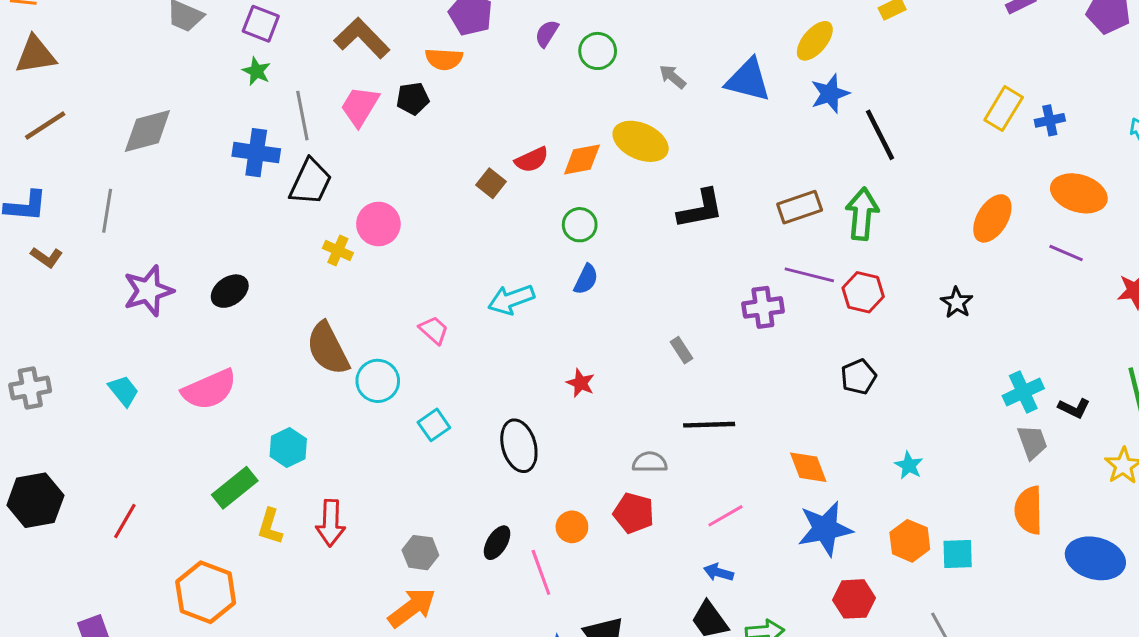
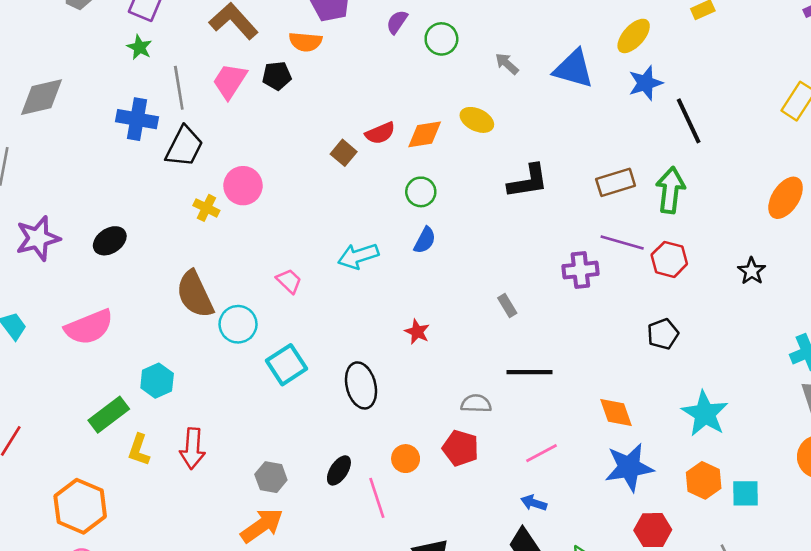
yellow ellipse: (641, 141) -> (477, 120), size x0.7
cyan square: (434, 425) -> (286, 365), size x1.4
cyan star: (909, 465) -> (705, 414), size x1.8

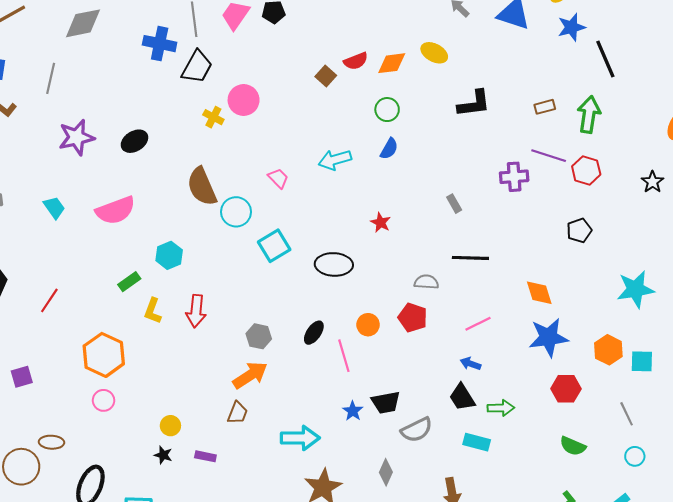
brown rectangle: (616, 182) -> (545, 107), size x0.7
black ellipse: (361, 385) -> (334, 264), turned -75
cyan star: (705, 414) -> (636, 289), moved, turned 30
green rectangle: (109, 415) -> (129, 282), size x0.7

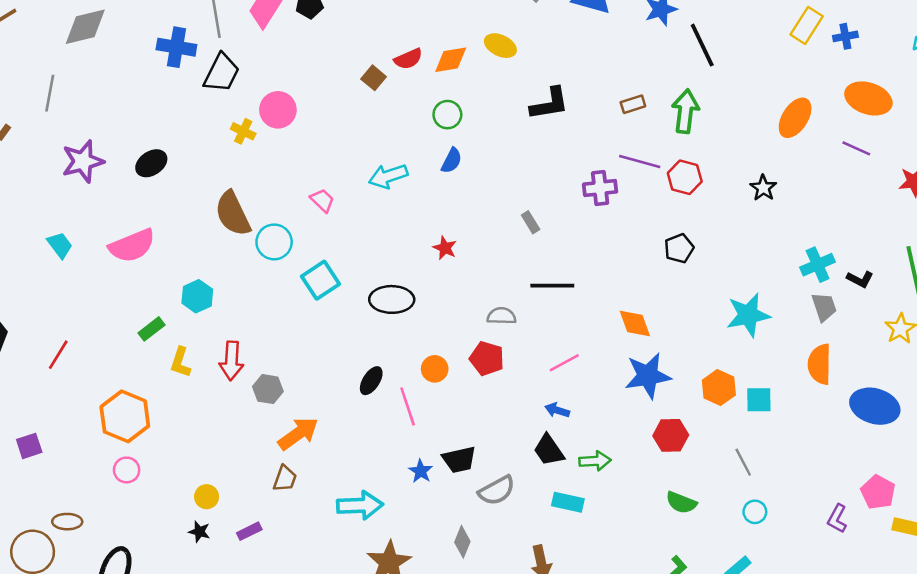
gray hexagon: (259, 336) -> (268, 389), moved
purple rectangle: (205, 456) -> (249, 531), turned -36

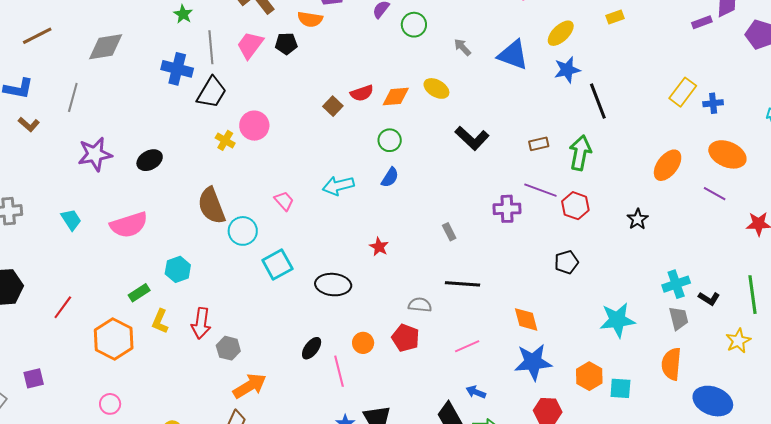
black L-shape: (549, 104) -> (472, 138), turned 48
blue arrow: (557, 410) -> (476, 392), moved
orange hexagon: (125, 416) -> (114, 339), moved

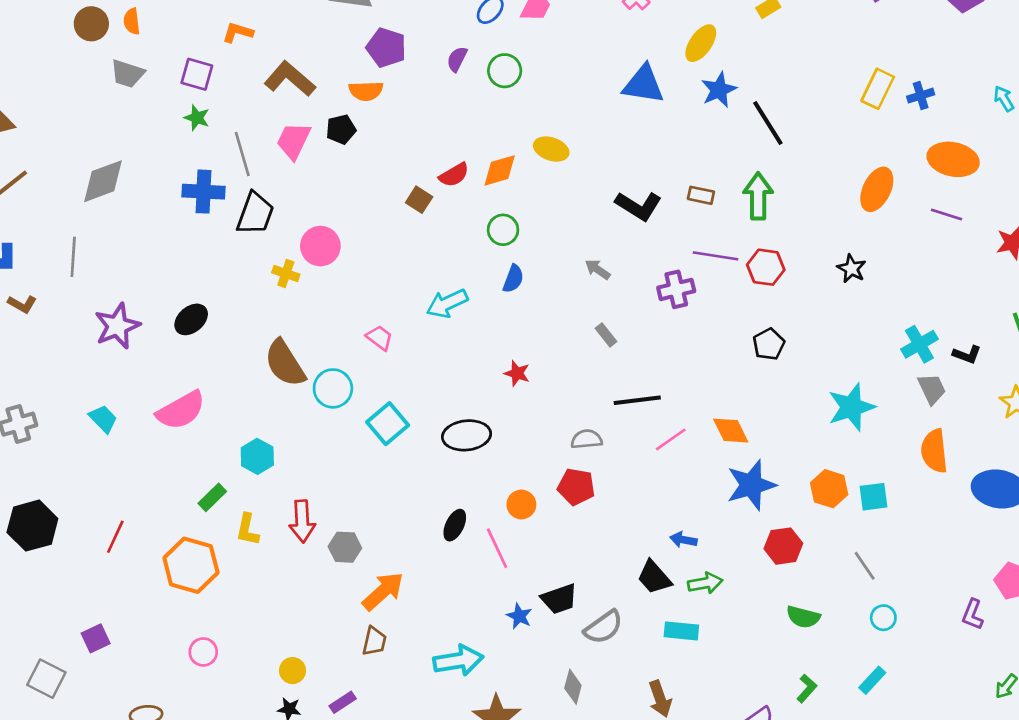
gray arrow: (462, 47) -> (598, 269), moved
black L-shape: (472, 138) -> (639, 206), moved
brown rectangle: (539, 144) -> (701, 195), turned 36
pink line: (467, 346) -> (671, 439), moved

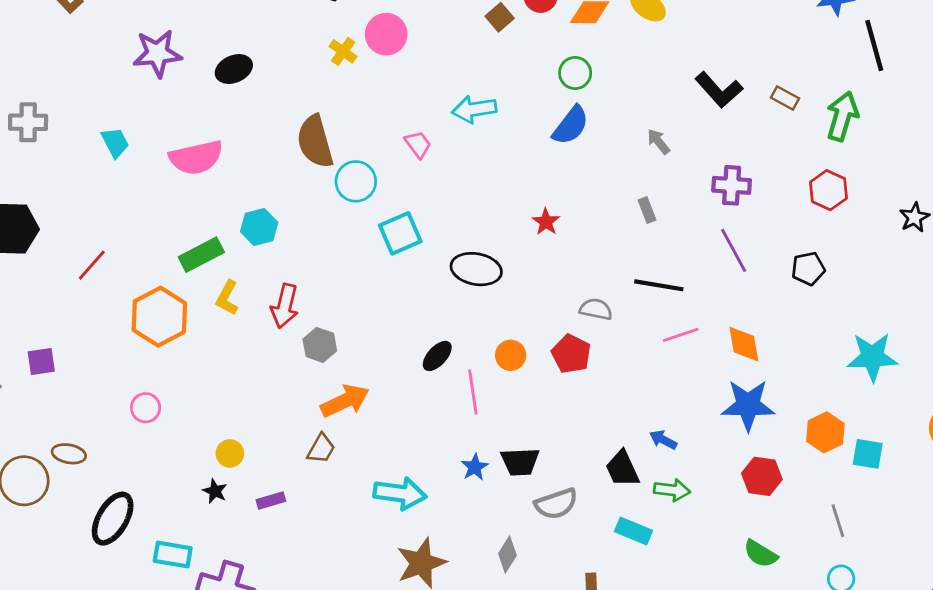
purple line: (715, 256) -> (734, 250), moved, turned 36
blue semicircle: (513, 279) -> (571, 125), size x1.4
cyan arrow: (447, 303) -> (474, 109), moved
green rectangle: (212, 497) -> (201, 255), size x1.4

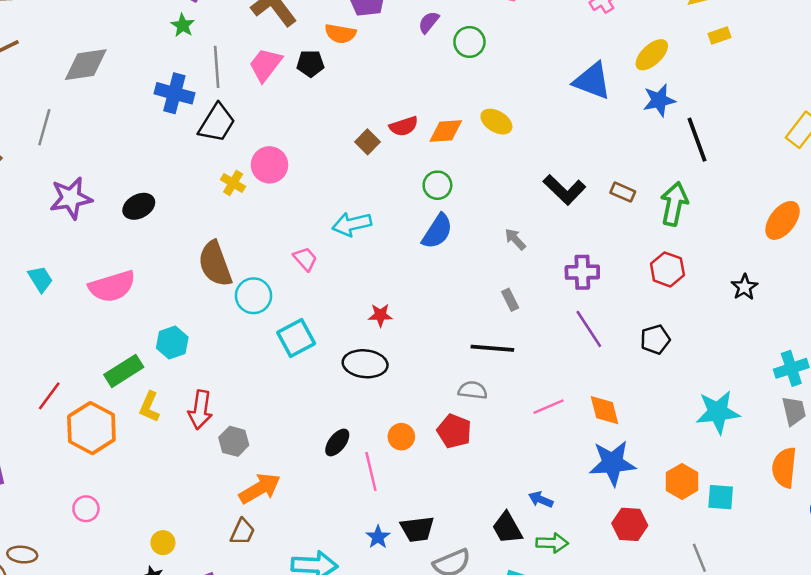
red star: (546, 222) -> (380, 315), moved, turned -30
red line: (92, 265) -> (49, 396), moved
black line: (659, 285) -> (492, 348), moved

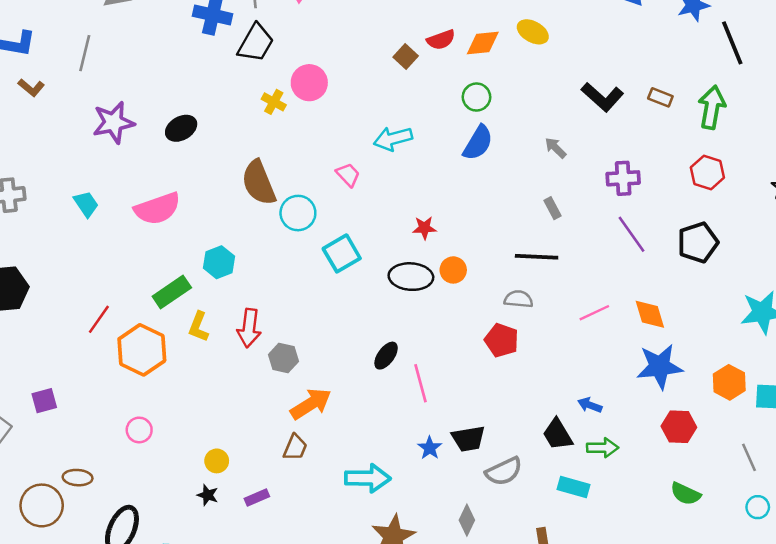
black pentagon: (655, 339) -> (698, 242), size x1.4
orange circle: (401, 437) -> (453, 270), moved

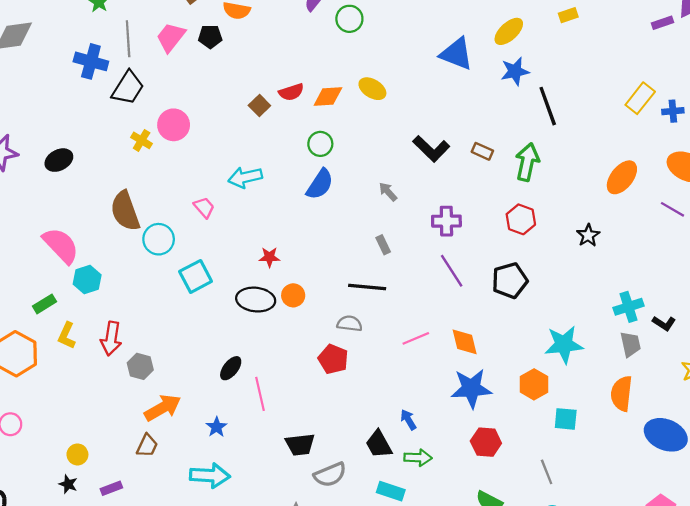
pink semicircle: (157, 209) -> (61, 245), moved, turned -117
green rectangle: (172, 292) -> (44, 304), size x0.7
orange hexagon: (729, 382) -> (534, 384), moved
blue arrow: (590, 405) -> (408, 420), turned 36
blue star: (430, 448) -> (217, 427), moved

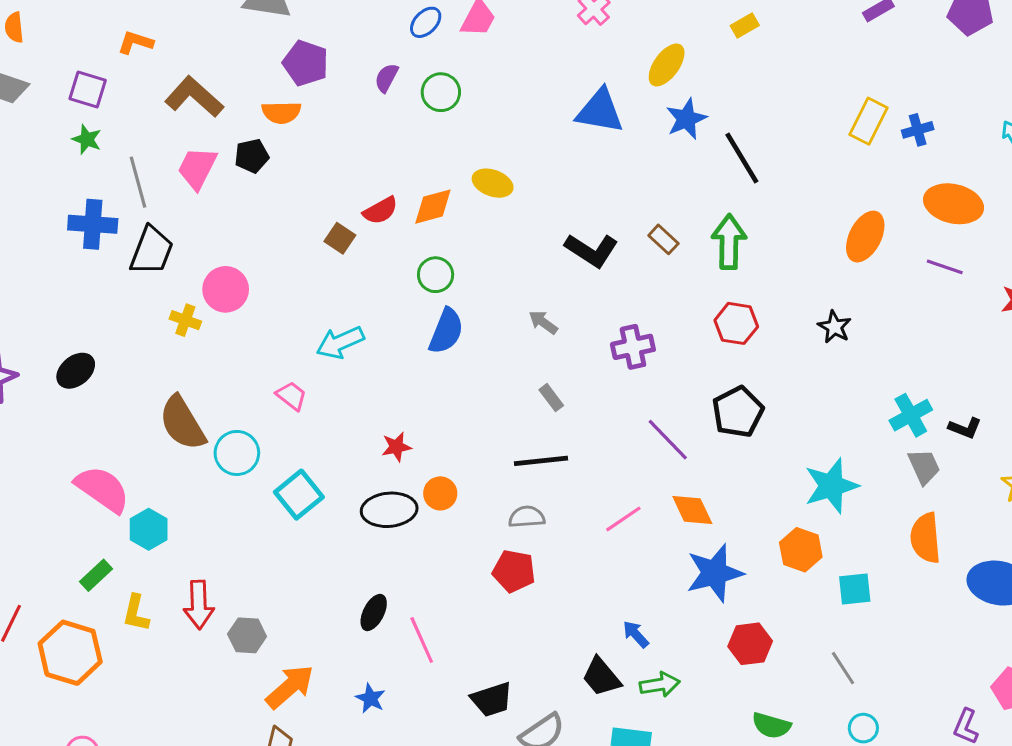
brown rectangle: (482, 151) -> (663, 239), turned 30
purple line: (452, 271) -> (668, 440), moved

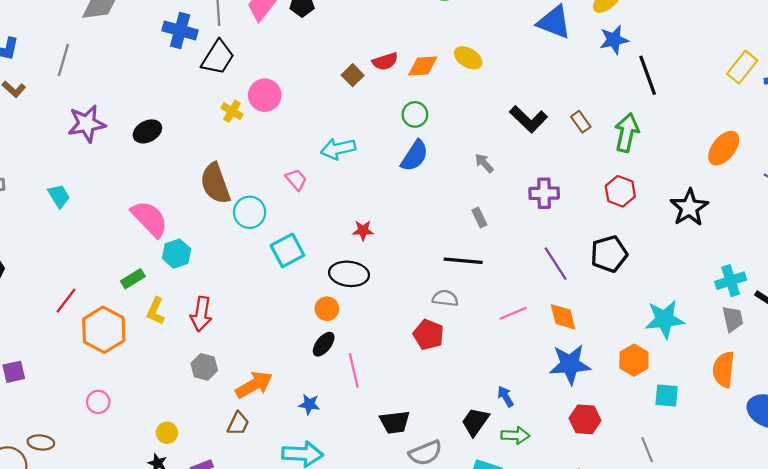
black star: (834, 327) -> (689, 208), size x1.6
orange circle: (440, 493) -> (327, 309), moved
gray hexagon: (247, 635) -> (204, 367), moved
black trapezoid: (601, 677) -> (475, 422), turned 64
blue star: (370, 698) -> (309, 404), turned -30

